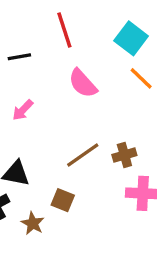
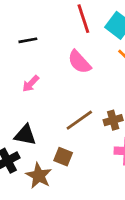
red line: (64, 30) -> (83, 19), moved
brown star: (33, 223) -> (39, 176), size x1.4

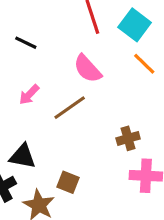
black line: (28, 40) -> (26, 43), turned 36
brown line: (79, 120) -> (70, 108), moved

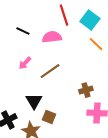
pink semicircle: (87, 69) -> (52, 37), moved, turned 126
black triangle: (23, 156) -> (34, 101), moved, turned 48

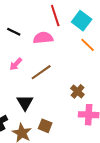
brown cross: (86, 90) -> (77, 91), turned -32
brown square: (49, 117) -> (45, 126), moved

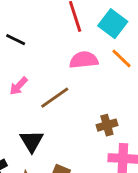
pink semicircle: (43, 38) -> (84, 60), moved
brown cross: (77, 91) -> (107, 125), turned 32

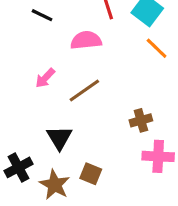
black line: (16, 40) -> (42, 15), moved
pink semicircle: (84, 60) -> (86, 40), moved

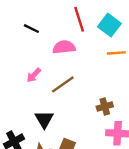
orange line: (157, 48) -> (116, 53), turned -48

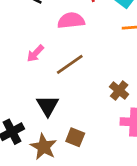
brown cross: (105, 107) -> (119, 91), turned -35

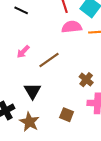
pink semicircle: (71, 20) -> (72, 27), moved
brown square: (75, 137) -> (67, 115), moved

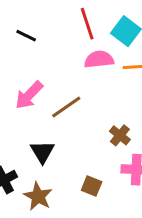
pink arrow: (23, 52) -> (29, 95), size x1.5

